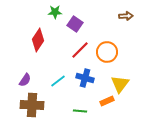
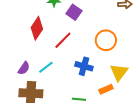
red line: (80, 50) -> (63, 40), moved
cyan line: (58, 81) -> (46, 67), moved

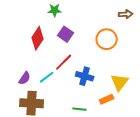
purple square: (74, 12) -> (66, 34), moved
red line: (63, 40) -> (64, 62), moved
orange circle: (106, 40) -> (107, 39), moved

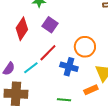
orange circle: (107, 39) -> (85, 47), moved

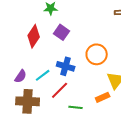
red line: (48, 53) -> (60, 90), moved
blue cross: (69, 67) -> (66, 66), moved

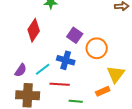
purple square: (62, 32) -> (75, 35), moved
red line: (60, 90) -> (60, 84), turned 48

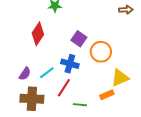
yellow triangle: (116, 74) -> (120, 78), turned 30
red line: (60, 84) -> (64, 88), turned -60

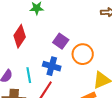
cyan line: (47, 73) -> (29, 75), turned -63

